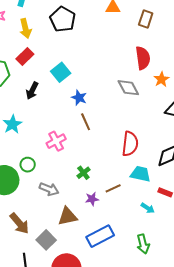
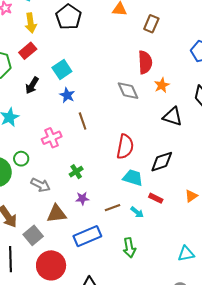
blue star: (79, 98) -> (67, 95), moved
brown line: (113, 188) -> (113, 208), moved

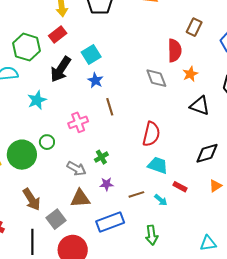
brown rectangle: (151, 24) -> (194, 27), moved
black arrow: (32, 85) -> (61, 69), size x1.5
black diamond: (162, 162) -> (207, 153), moved
gray arrow: (41, 185) -> (76, 169), moved

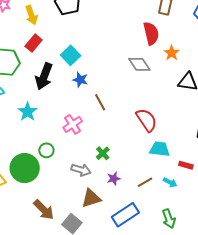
red semicircle: (151, 134) -> (146, 120), turned -35

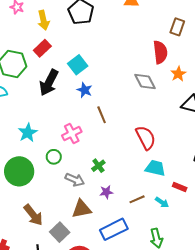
cyan star: (28, 112) -> (28, 133), moved
green circle: (46, 150) -> (54, 157), moved

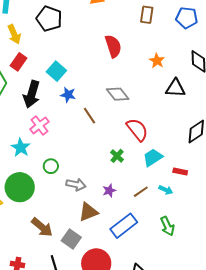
red semicircle: (160, 52) -> (113, 46), moved
gray diamond: (145, 82) -> (118, 94), moved
pink cross: (72, 134) -> (39, 125), moved
green cross: (98, 166) -> (117, 156), moved
cyan trapezoid: (155, 168) -> (153, 158), turned -35

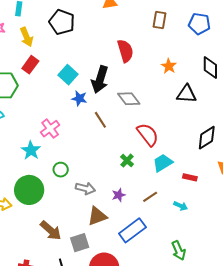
black arrow: (32, 94) -> (100, 79), moved
cyan arrow: (166, 190) -> (181, 206), moved
green arrow: (167, 226) -> (179, 250), moved
gray square: (71, 239) -> (80, 243), turned 36

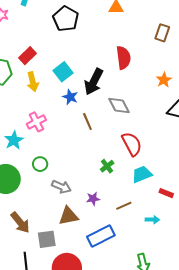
yellow arrow: (27, 37) -> (33, 82), moved
cyan arrow: (181, 206) -> (152, 220), turned -32

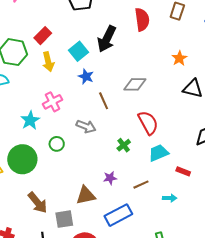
red semicircle: (123, 58) -> (142, 20), moved
black arrow: (94, 82) -> (107, 39), moved
gray diamond: (119, 106) -> (135, 84), turned -60
gray arrow: (61, 187) -> (86, 126), moved

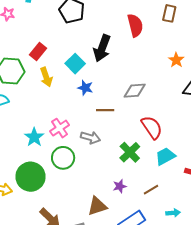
brown line: (104, 101) -> (105, 110), turned -60
pink cross: (52, 102) -> (60, 128), moved
green circle: (57, 144) -> (63, 158), size x1.5
green cross: (124, 145) -> (130, 152), size x1.5
cyan arrow: (170, 198) -> (173, 213), moved

